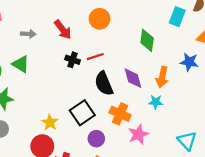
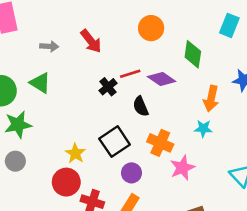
orange circle: (100, 19) -> (151, 28), moved
black cross: (73, 60) -> (108, 87), moved, turned 32
purple diamond: (133, 78) -> (162, 79), moved, turned -40
black semicircle: (104, 84) -> (141, 106), size x0.7

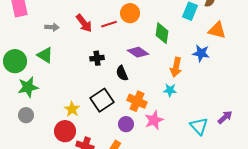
red line: (130, 74) -> (109, 24), moved
black cross: (108, 87) -> (97, 58), turned 32
purple circle: (131, 173) -> (126, 124), moved

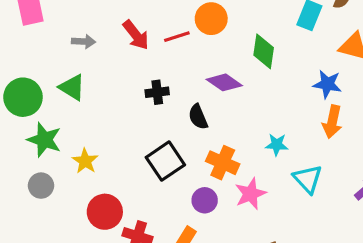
orange arrow: (176, 67) -> (332, 122), moved
green star: (28, 87) -> (44, 140), turned 30
yellow star: (72, 109) -> (85, 161), moved
cyan triangle: (199, 126) -> (308, 179), moved

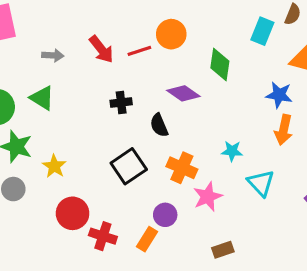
purple circle: (205, 200) -> (165, 215), moved

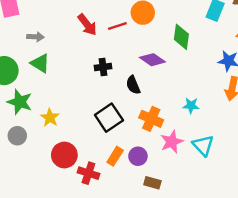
gray arrow: (53, 55) -> (35, 37), moved
cyan triangle: (261, 183) -> (203, 145), moved
orange rectangle: (147, 239) -> (115, 156), moved
brown rectangle: (223, 250) -> (152, 183), moved, turned 35

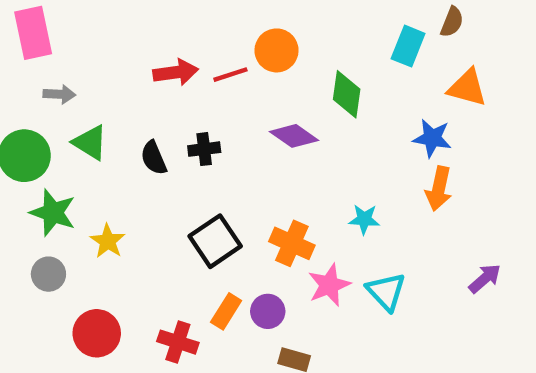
red arrow: (87, 25) -> (176, 72), turned -60
gray arrow: (35, 37) -> (59, 94), moved
black semicircle: (133, 85) -> (154, 158), moved
red circle: (64, 155) -> (97, 333), moved

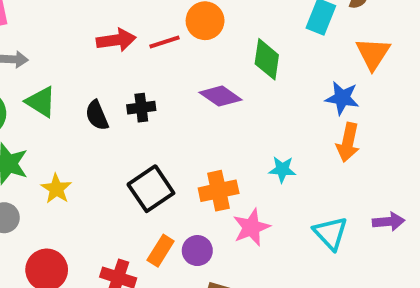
orange triangle: (467, 88) -> (373, 54), turned 48
orange cross: (292, 243) -> (219, 191), turned -36
purple arrow: (485, 278) -> (388, 222), turned 36
cyan triangle: (386, 292) -> (331, 233), moved

